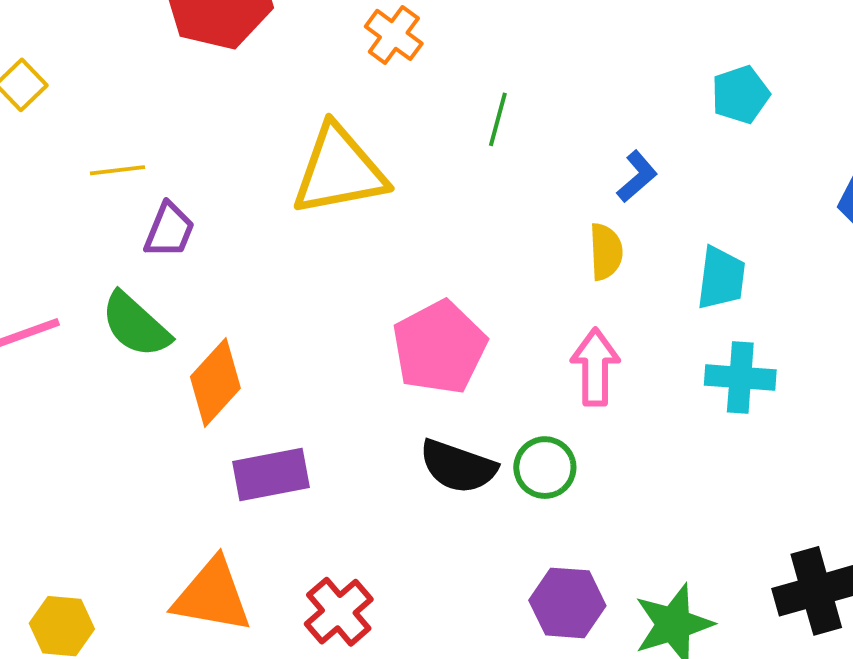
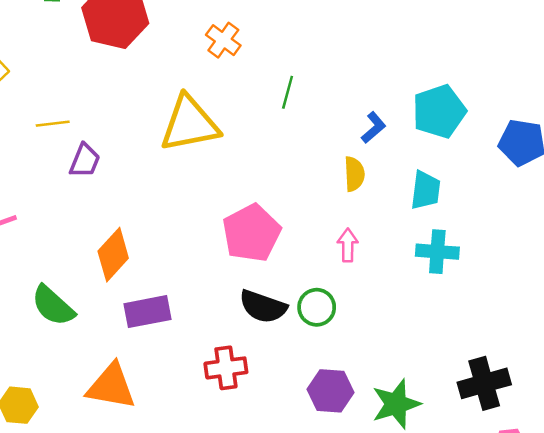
cyan pentagon: (740, 95) -> (439, 111), moved, size x1.5
green semicircle: (136, 325) -> (53, 306), moved
pink arrow: (595, 367) -> (348, 245), size x0.7
red cross: (339, 612) -> (226, 368), moved, turned 33

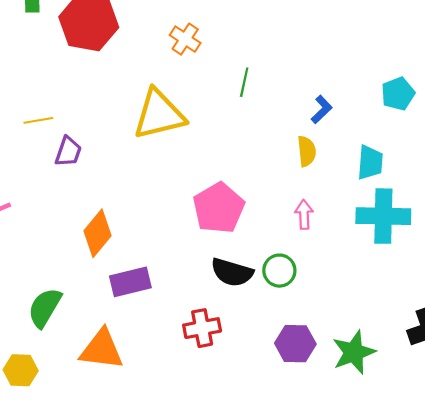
cyan pentagon: (439, 111) -> (398, 94), moved, size x0.7
cyan cross: (437, 252) -> (383, 216), size x1.4
green semicircle: (53, 306) -> (45, 308), moved, turned 81

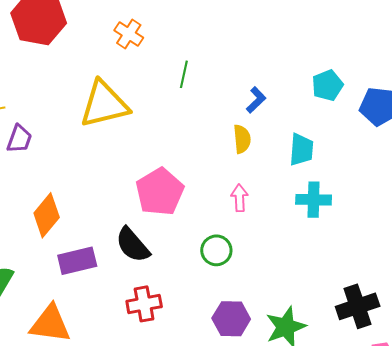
cyan cross: (383, 216) -> (314, 200), size x0.7
black semicircle: (232, 272) -> (133, 245), moved, turned 33

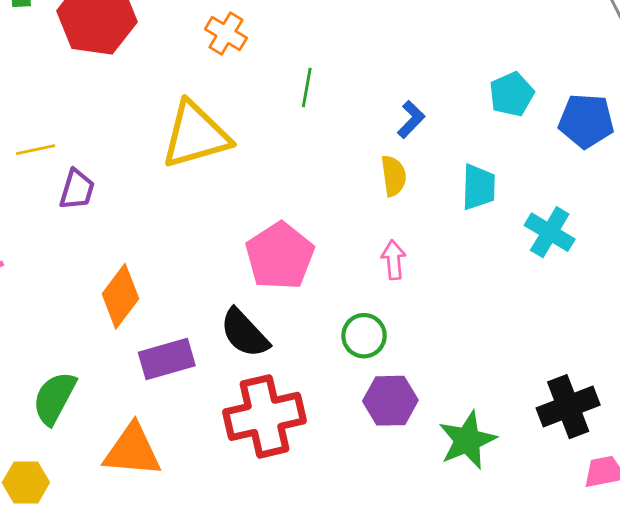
cyan cross: (314, 200) -> (550, 232), moved, turned 32
red cross: (144, 304) -> (264, 416), size x1.6
purple hexagon: (231, 319) -> (390, 401), moved

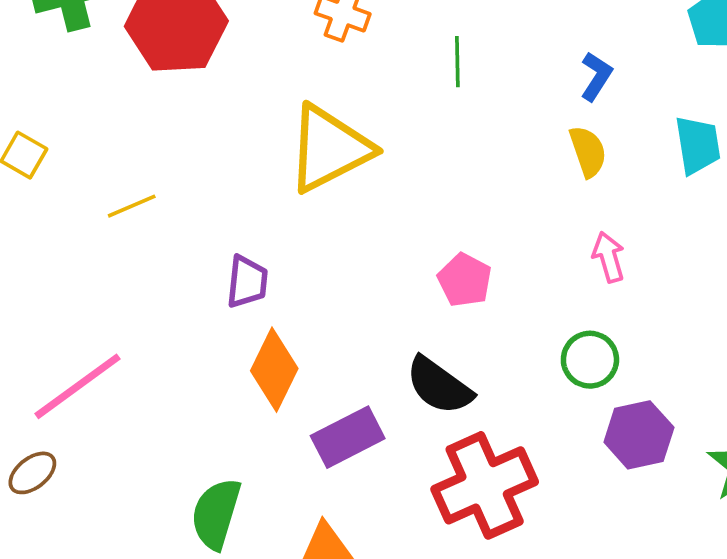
purple trapezoid: (77, 189) -> (247, 282), moved
pink pentagon: (280, 256) -> (465, 280), size x0.6

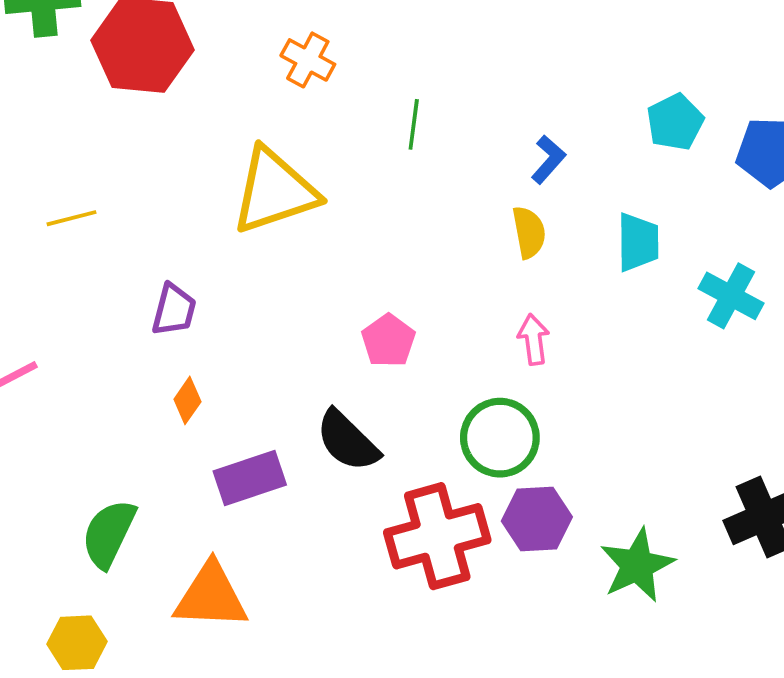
green circle: (590, 360) -> (500, 438), size x1.4
orange diamond: (274, 370) -> (187, 400), size x0.6
red cross: (485, 485) -> (437, 536), moved

